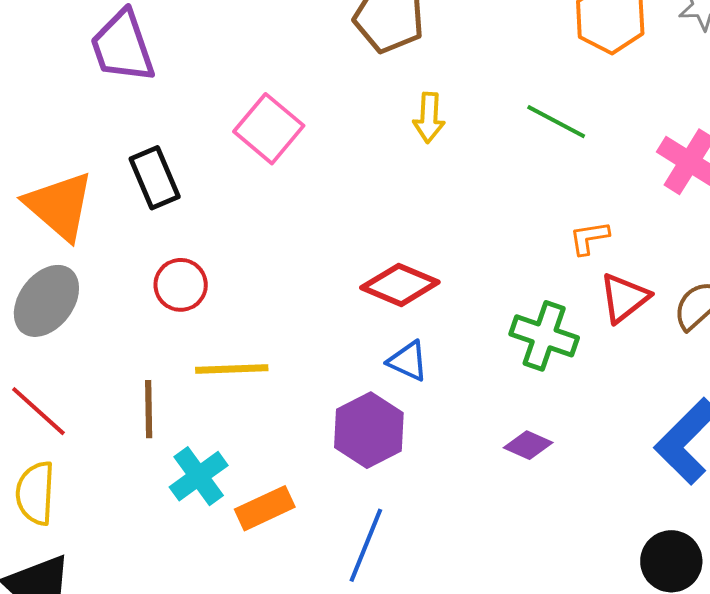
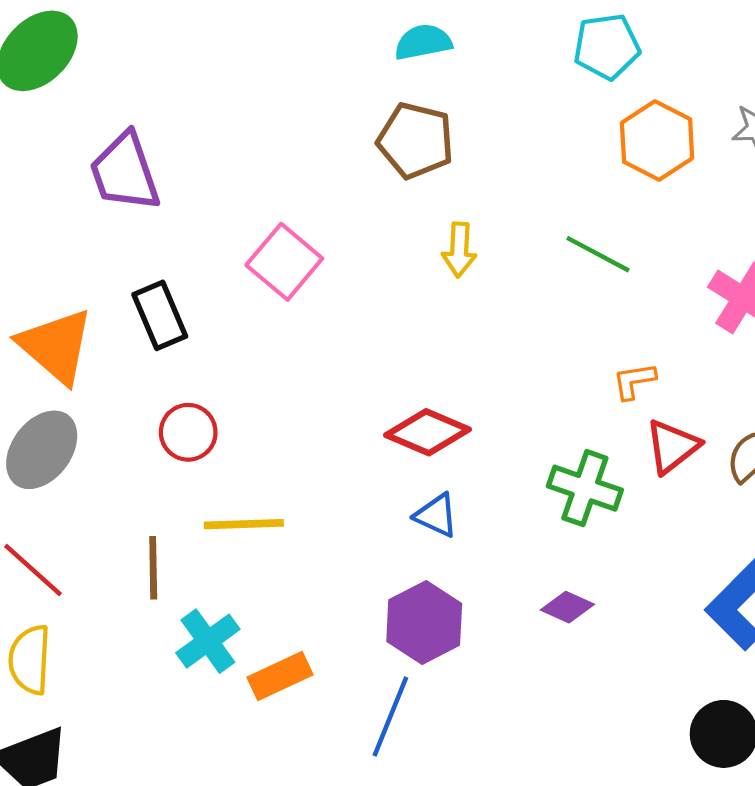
purple hexagon: (369, 430) -> (424, 622), moved

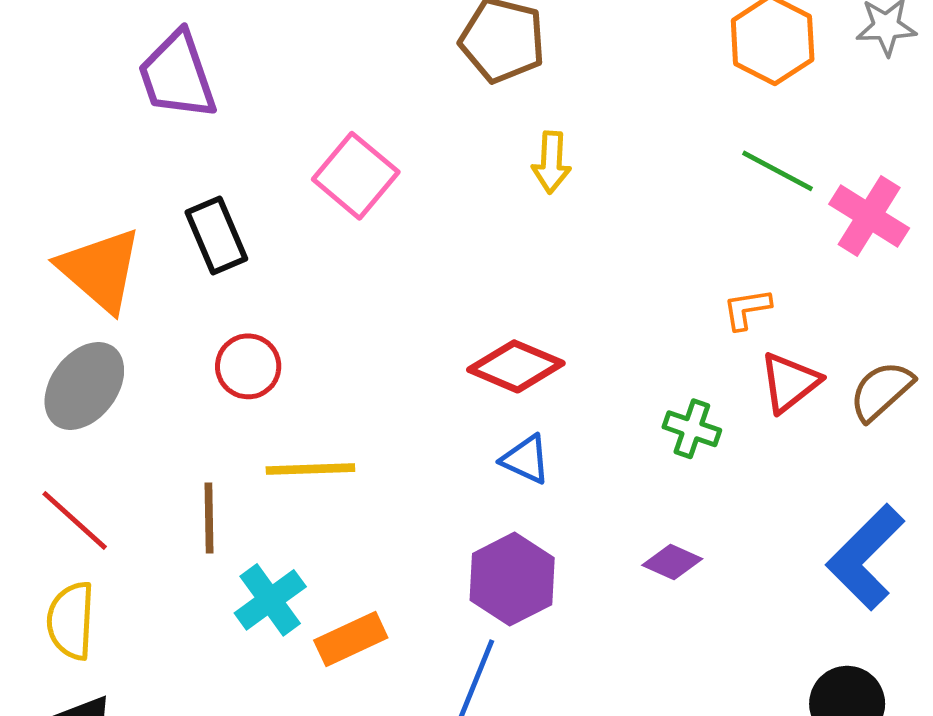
green line: (598, 254) -> (777, 171), moved
green cross: (585, 488) -> (692, 429), size x0.7

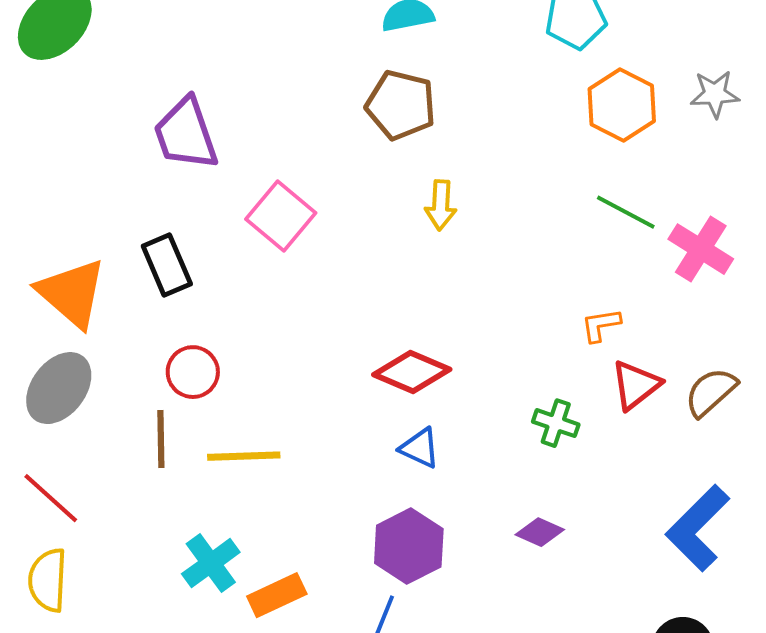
purple trapezoid: (177, 75) -> (186, 134), moved
brown line: (209, 518) -> (161, 439), moved

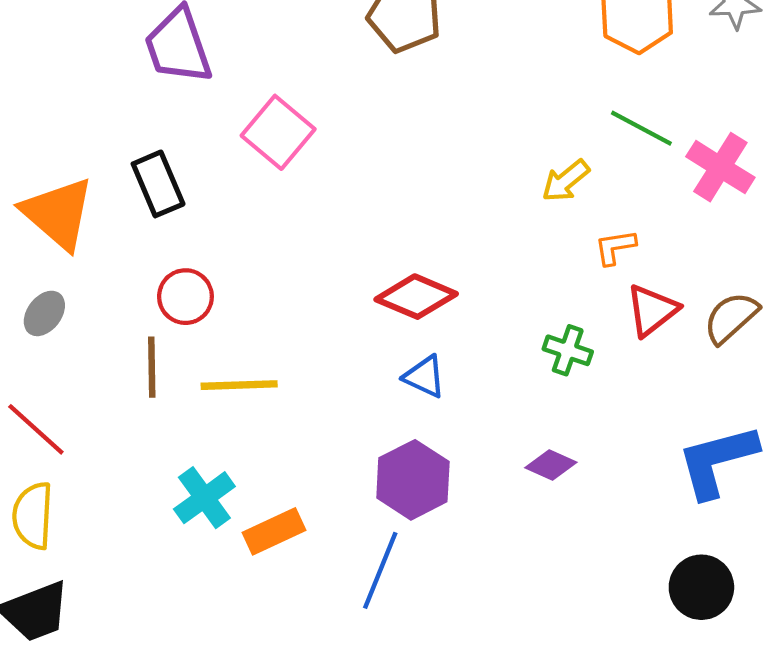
yellow arrow: (441, 205) -> (566, 181), moved, turned 48
gray ellipse: (59, 388) -> (44, 313), size x0.6
blue L-shape: (698, 528) -> (717, 461), turned 30

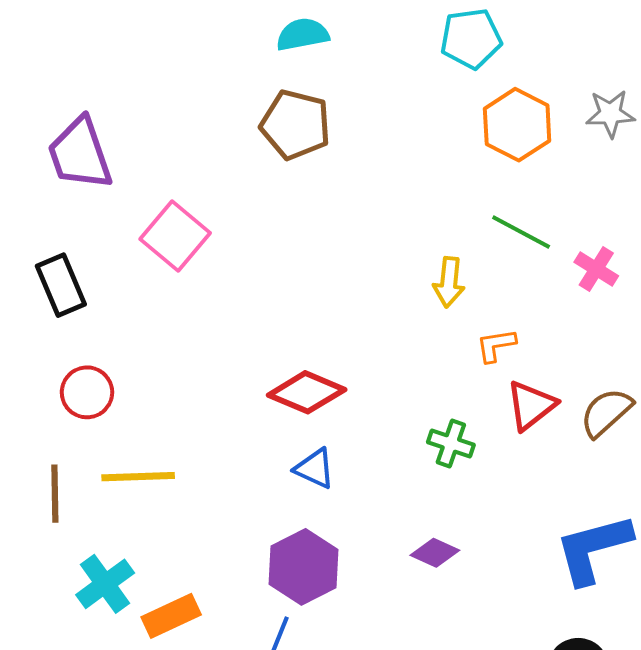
pink cross: (720, 167) -> (596, 269), size x0.7
yellow arrow: (566, 181) -> (449, 282), turned -45
brown line: (152, 367) -> (55, 494), moved

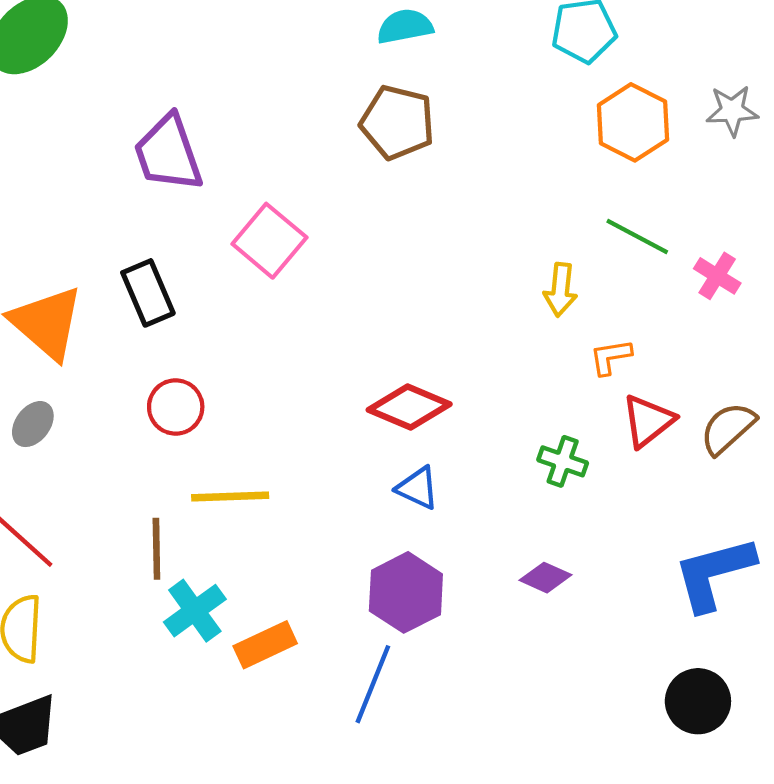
brown line: (55, 494) -> (156, 549), moved

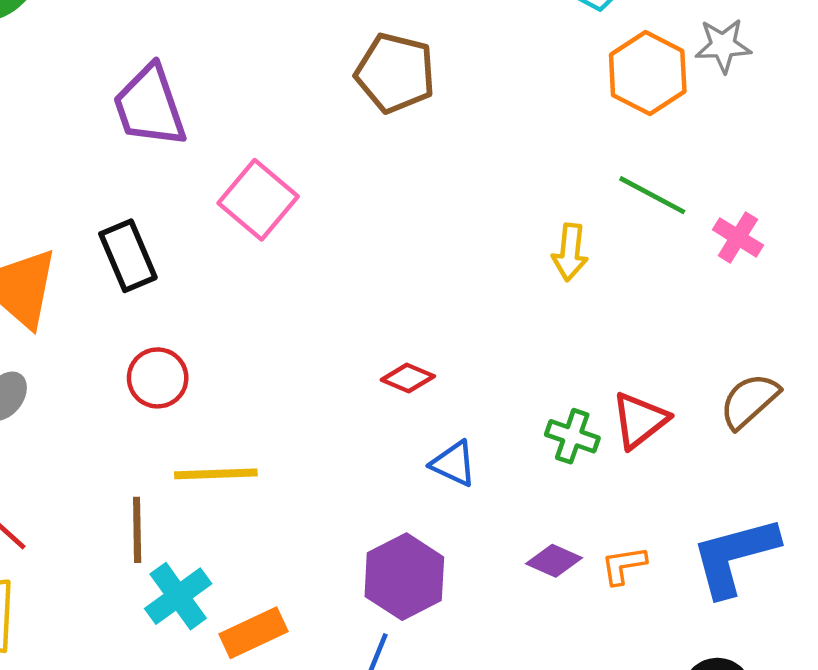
gray star: (732, 111) -> (723, 46), moved
orange L-shape: (611, 357) -> (624, 565), moved
red diamond: (409, 407) -> (408, 378), size x0.6
red triangle: (648, 421) -> (640, 420), moved
blue triangle: (418, 488) -> (453, 464), moved

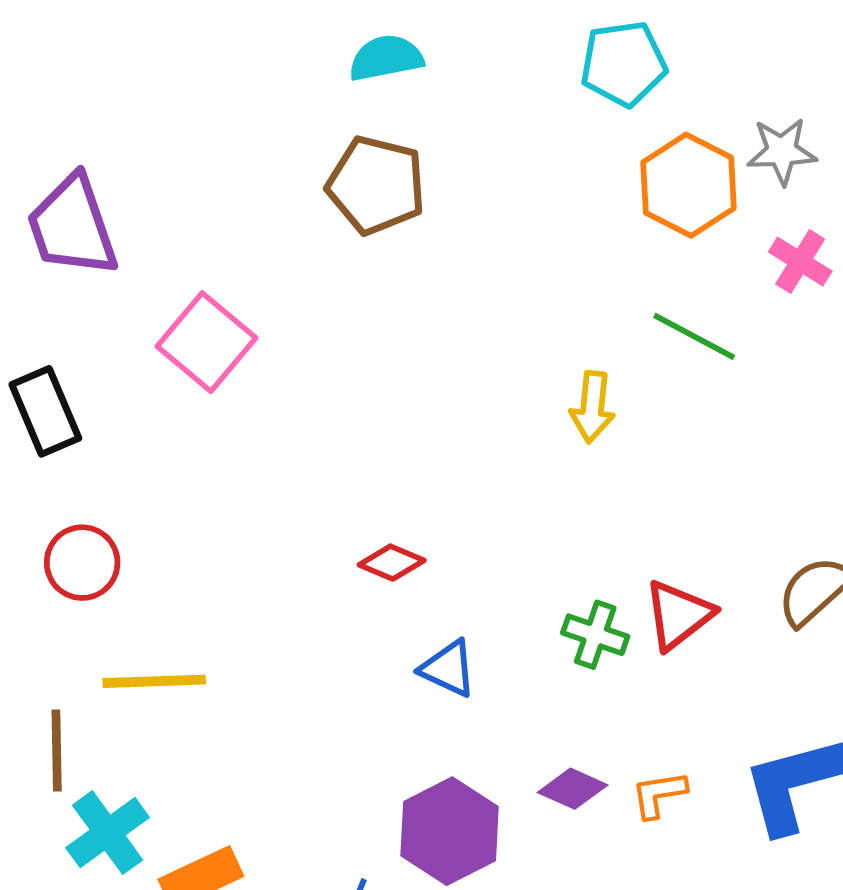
pink cross: (738, 237) -> (800, 261), moved
purple hexagon: (404, 577) -> (450, 831), moved

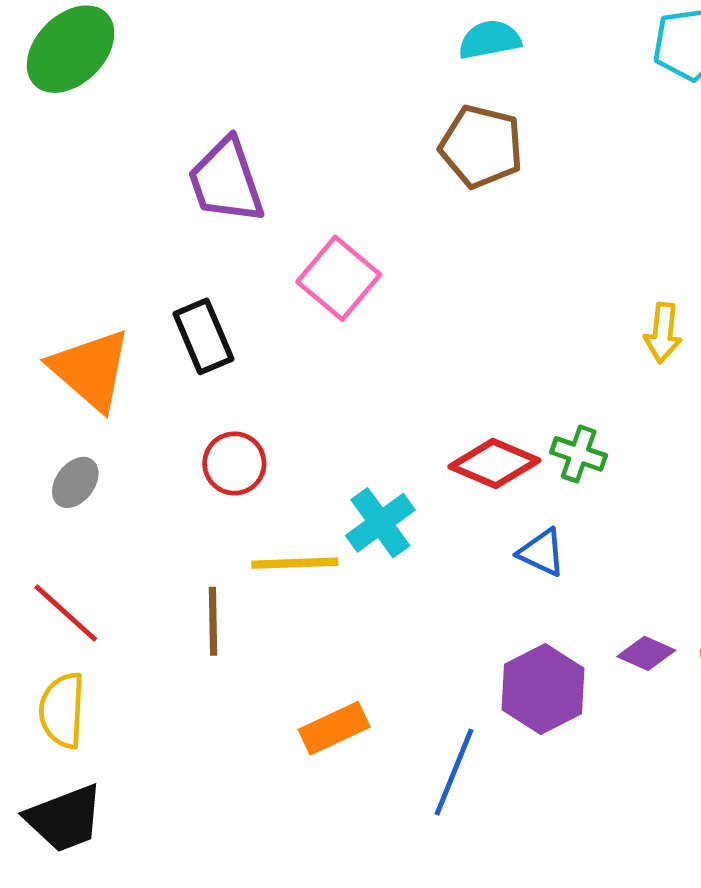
red diamond: (392, 563) -> (494, 463), size x1.6
green cross: (595, 635) -> (579, 454), moved
cyan cross: (108, 833) -> (380, 523), moved

